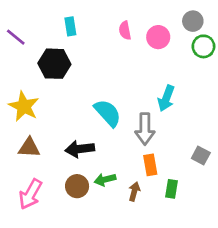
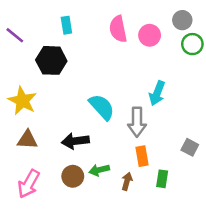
pink semicircle: (125, 30) -> (118, 29), size x1.5

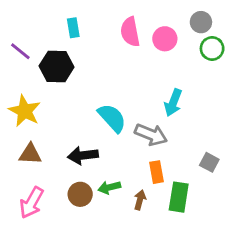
purple line: (15, 35) -> (20, 51), moved
gray arrow: (137, 122) -> (151, 135), turned -68
green rectangle: (162, 179) -> (179, 197), size x1.5

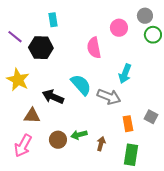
pink semicircle: (130, 32) -> (94, 48), moved
brown triangle: (30, 154) -> (32, 116), moved
black arrow: (83, 155) -> (53, 97), moved, turned 30
orange rectangle: (157, 172) -> (128, 124), moved
green rectangle: (179, 197) -> (131, 155), moved

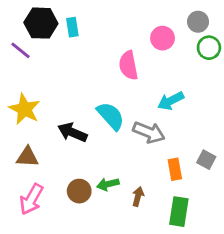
black hexagon: (41, 48) -> (41, 23), moved
cyan arrow: (125, 74) -> (171, 101), turned 42
brown triangle: (32, 116) -> (27, 157), moved

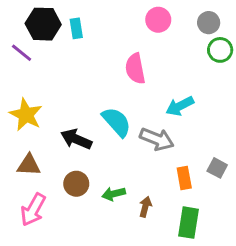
pink circle: (162, 38) -> (158, 20), moved
brown circle: (79, 191) -> (76, 184), moved

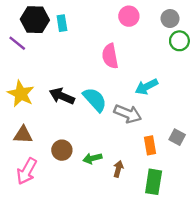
black arrow: (76, 139) -> (62, 96), moved

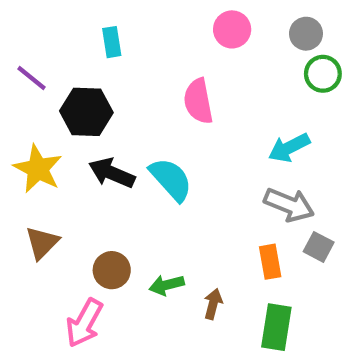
black hexagon: (35, 20) -> (86, 112), moved
cyan arrow: (147, 87) -> (289, 148), moved
gray arrow: (128, 114) -> (289, 205), moved
brown triangle: (23, 135) -> (42, 243), turned -48
pink arrow: (27, 171) -> (84, 323), moved

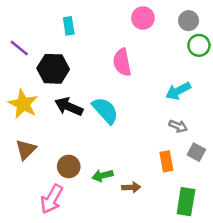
gray arrow: (289, 205) -> (178, 126), size x0.6
brown arrow: (213, 304) -> (131, 187), turned 72
green rectangle: (276, 327) -> (186, 202), moved

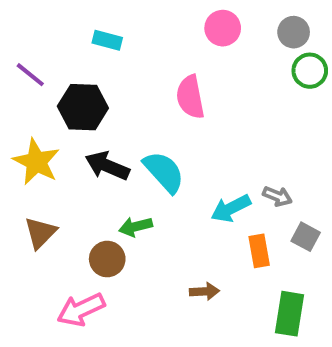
cyan rectangle: (69, 26) -> (107, 40), turned -66
cyan arrow: (178, 91) -> (231, 208), moved
green arrow: (103, 176) -> (136, 227), moved
pink arrow: (52, 199) -> (81, 310), turned 36

